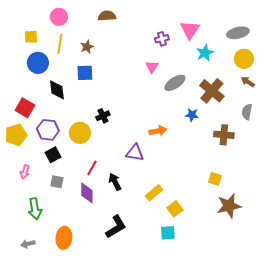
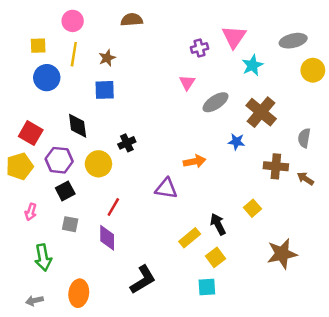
yellow circle: (244, 59) -> (313, 70), moved
brown arrow: (248, 82) -> (305, 179), moved
black diamond: (57, 90) -> (78, 126), moved
yellow square: (215, 179) -> (252, 208), moved, turned 32
black arrow: (115, 182) -> (218, 224), moved

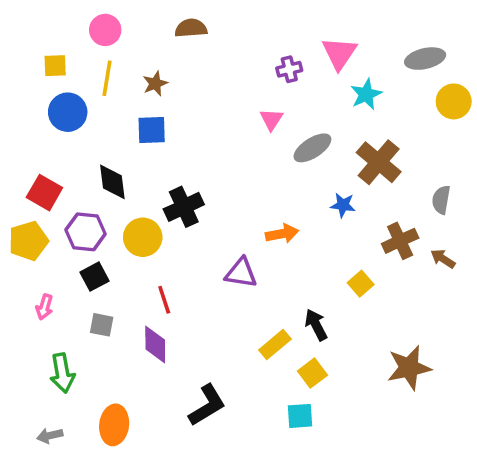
black cross: (127, 143) -> (184, 207), size x1.5
brown cross: (276, 166) -> (400, 241), turned -30
red line: (113, 207) -> (164, 300), turned -48
yellow square: (252, 208) -> (361, 284), moved

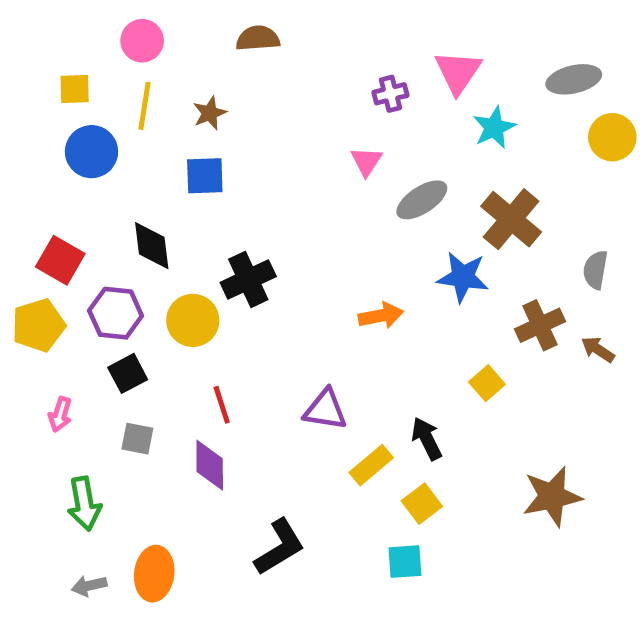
blue star: (343, 205) -> (463, 277), size x1.5
purple triangle: (241, 273) -> (325, 410), moved
gray arrow: (50, 436) -> (89, 586), moved

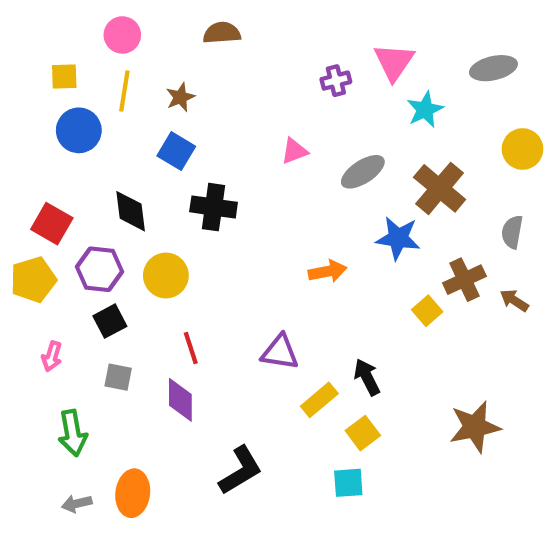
yellow circle: (612, 137) -> (522, 149), moved
pink triangle: (366, 161) -> (294, 151), moved, turned 36
blue square: (205, 176) -> (176, 151), turned 33
black cross: (248, 279) -> (214, 207), moved, turned 33
yellow square: (487, 383) -> (427, 311), moved

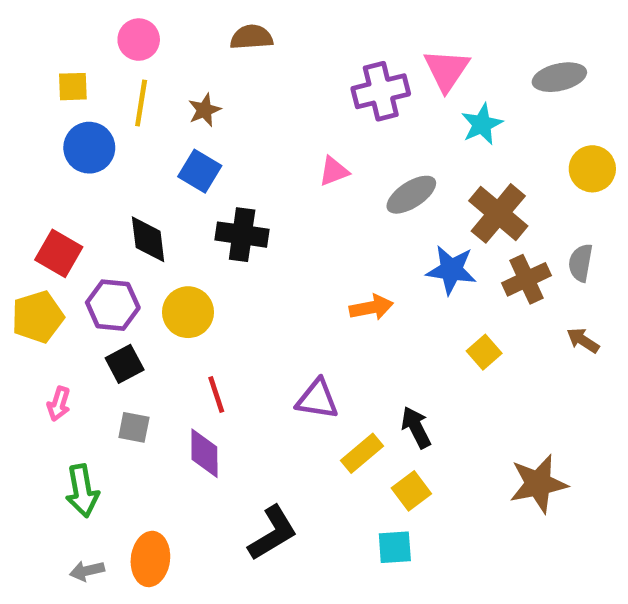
purple cross: (336, 81) -> (381, 91), size x1.6
brown cross: (464, 280) -> (526, 279), moved

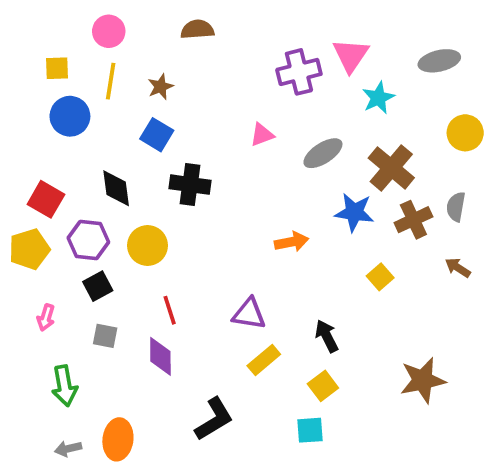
yellow rectangle: (362, 453) -> (264, 360), moved

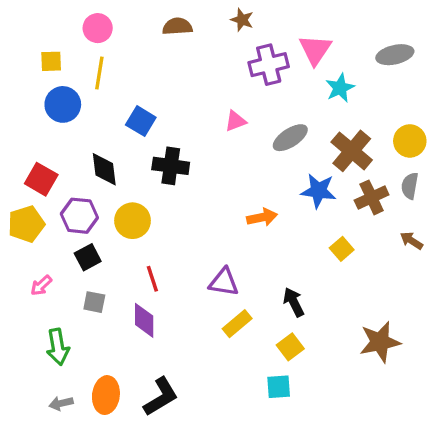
brown star: (160, 87) -> (242, 20), moved, turned -30
yellow circle: (465, 133) -> (410, 141), moved
pink arrow: (46, 318) -> (41, 285), turned 30
black L-shape: (214, 419) -> (161, 397), moved

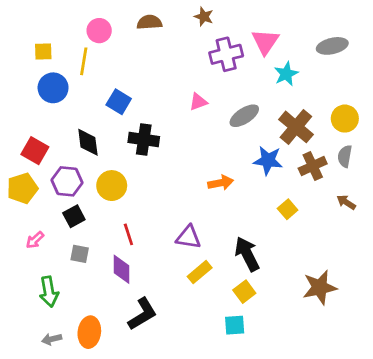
pink circle: (98, 28) -> (99, 31), moved
black arrow: (294, 302) -> (247, 254), size x1.4
black L-shape: (161, 397) -> (142, 314), moved

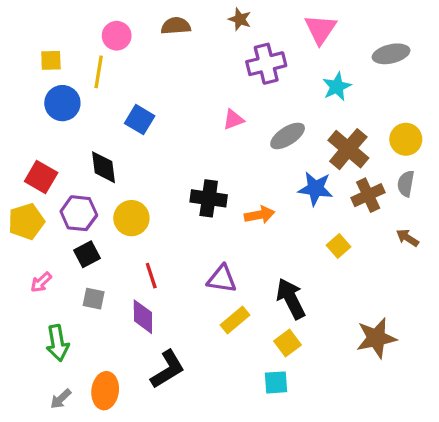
pink triangle: (265, 42) -> (320, 29), moved
black cross: (144, 139) -> (209, 198), moved
gray arrow: (52, 339) -> (61, 399), turned -30

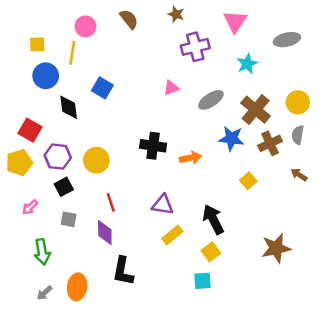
brown semicircle: (176, 26) -> (129, 19), turned 55
black diamond: (103, 167) -> (69, 107), moved
black L-shape: (168, 369) -> (123, 271), turned 132

